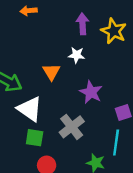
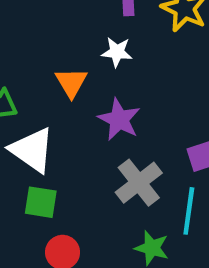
purple star: (91, 92) -> (119, 119), moved
gray cross: (72, 127) -> (139, 183), moved

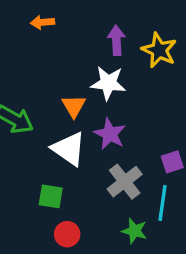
white star: (117, 52) -> (108, 83), size x1.5
white triangle: (32, 150) -> (69, 149), moved

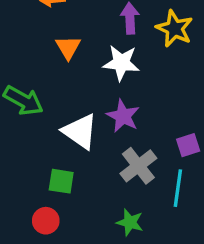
orange triangle: (74, 106) -> (68, 47), moved
green star: (134, 231) -> (130, 222), moved
red circle: (67, 234) -> (46, 221), moved

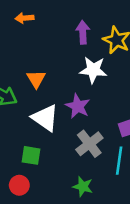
orange triangle: (68, 47) -> (36, 79), moved
white star: (121, 63) -> (93, 70), moved

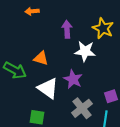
purple arrow: (83, 32) -> (67, 29), moved
orange triangle: (36, 79) -> (41, 58), turned -42

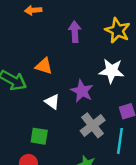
white star: (85, 51) -> (112, 71), moved
white triangle: (48, 88) -> (52, 102), size x0.6

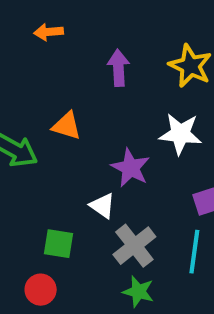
white triangle: (52, 102) -> (102, 206), moved
gray cross: (93, 125) -> (134, 246), moved

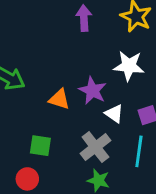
orange triangle: (67, 126) -> (59, 99), moved
white triangle: (102, 206) -> (114, 114), moved

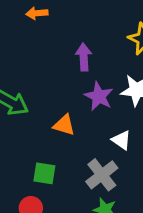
purple arrow: (84, 18) -> (84, 57), moved
purple star: (93, 91) -> (99, 96), moved

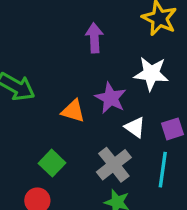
purple star: (99, 96) -> (111, 98), moved
green square: (44, 173) -> (52, 163), turned 35

